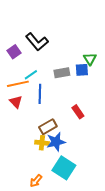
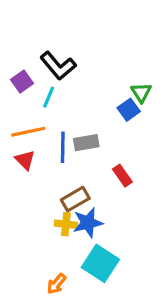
blue square: (82, 70) -> (129, 110), turned -32
gray rectangle: (62, 73) -> (86, 143), moved
cyan line: (31, 75) -> (49, 97), moved, turned -32

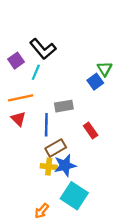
blue line: (63, 147) -> (46, 125), moved

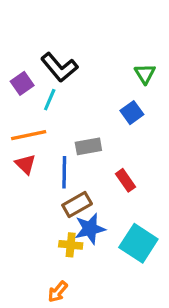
green triangle: (105, 69) -> (145, 74), moved
yellow cross: (49, 167) -> (71, 245), moved
cyan square: (74, 196) -> (138, 243), moved

